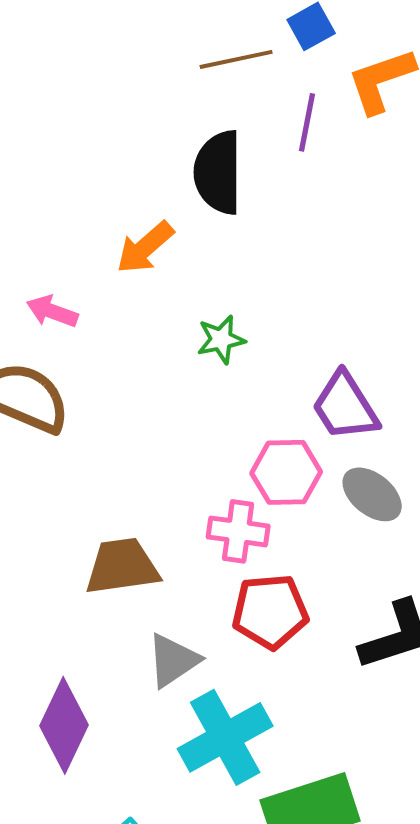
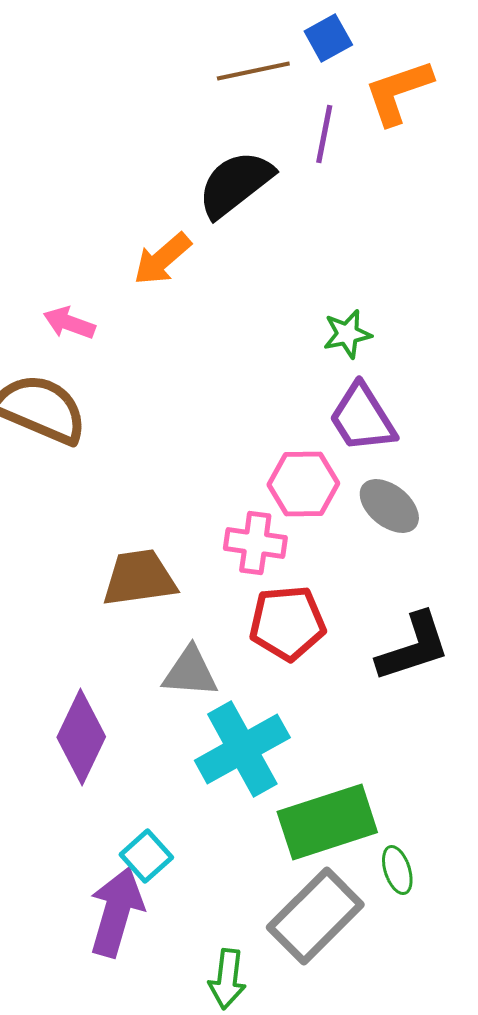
black semicircle: (218, 172) -> (235, 184), turned 52
green star: (221, 339) -> (347, 334), moved
gray triangle: (173, 660) -> (190, 672), turned 38

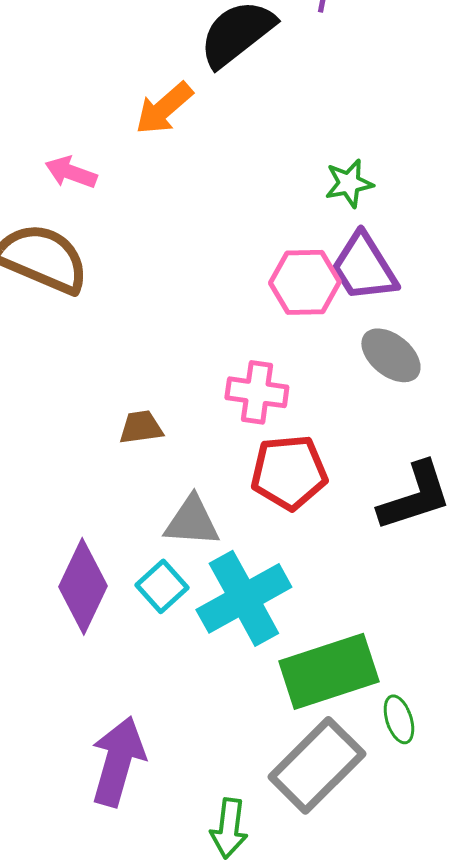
pink hexagon: (303, 484) -> (305, 282), moved
brown trapezoid: (139, 578) -> (141, 427), size x0.6
cyan square: (146, 856) -> (162, 586), moved

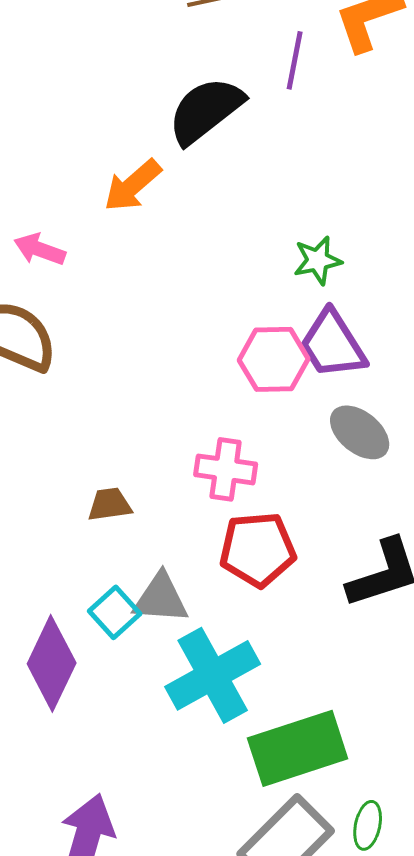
cyan square: (162, 586) -> (115, 612), moved
green ellipse: (399, 719) -> (368, 825), moved, turned 30

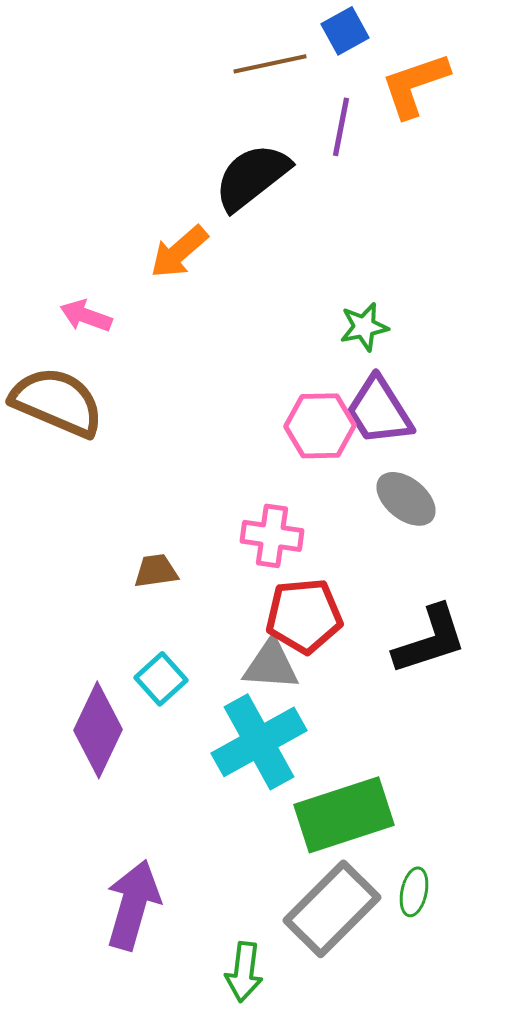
gray triangle: (161, 598) -> (271, 665), moved

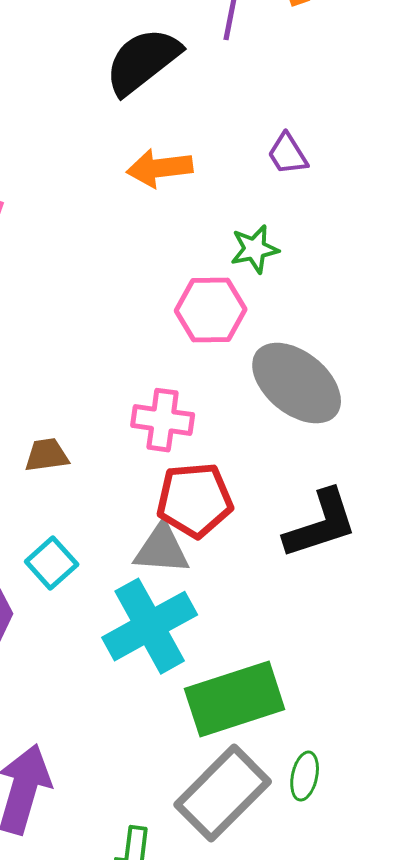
orange arrow: (179, 252) -> (160, 168), moved, turned 34
green star: (364, 327) -> (255, 249), moved
purple trapezoid: (379, 411) -> (288, 154), moved, size x0.6
gray ellipse: (406, 499) -> (297, 383), size x1.5

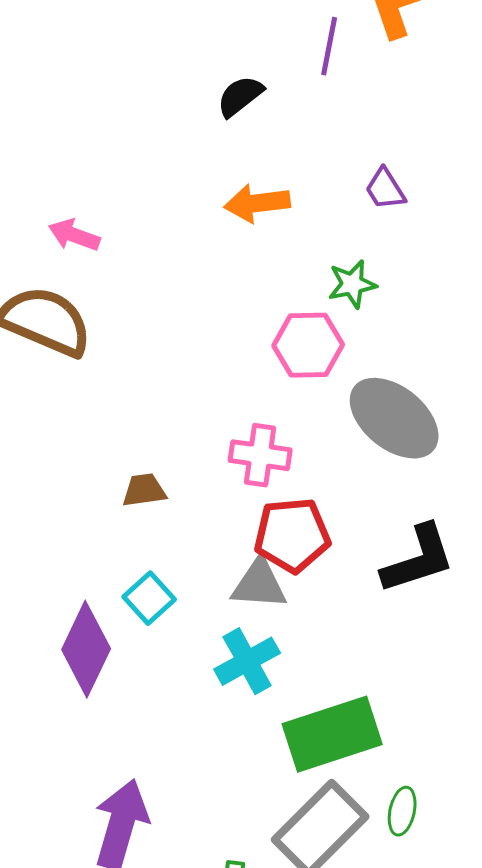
black semicircle: (143, 61) -> (240, 96), size x0.6
cyan cross: (150, 626) -> (247, 661), size x0.7

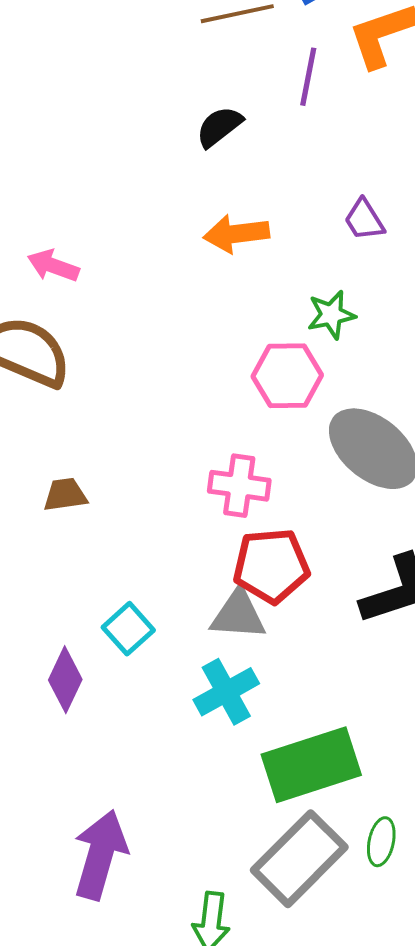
brown trapezoid: (144, 490) -> (65, 495), moved
purple diamond: (86, 649) -> (65, 680), size x0.7

